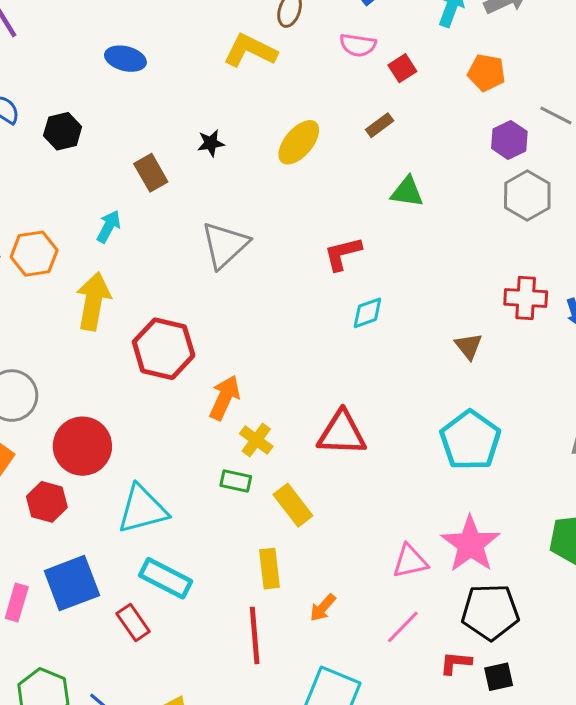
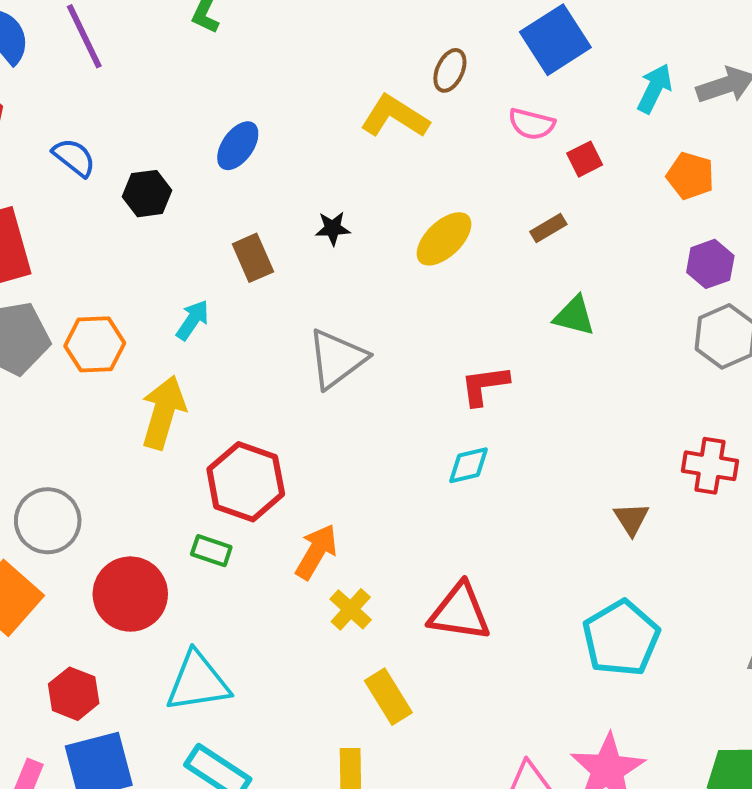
blue ellipse: (125, 59) -> (238, 146), moved, turned -75
cyan diamond: (367, 313) -> (469, 465), moved
green rectangle: (236, 481) -> (211, 551), moved
red hexagon: (47, 502) -> (74, 694), moved

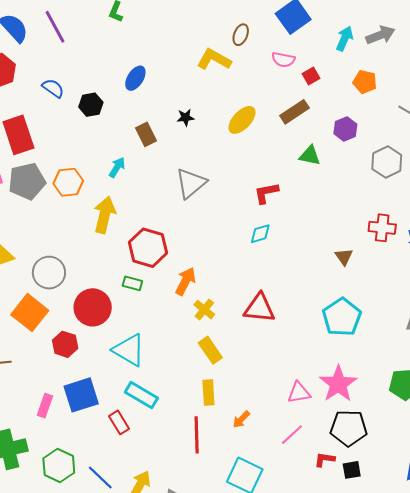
brown rectangle: (548, 228) -> (294, 112), size x1.6
purple hexagon: (710, 264) -> (345, 129), moved
cyan triangle: (198, 682) -> (129, 350), turned 42
red hexagon: (74, 694) -> (65, 344), moved
yellow rectangle: (388, 697) -> (210, 350), moved

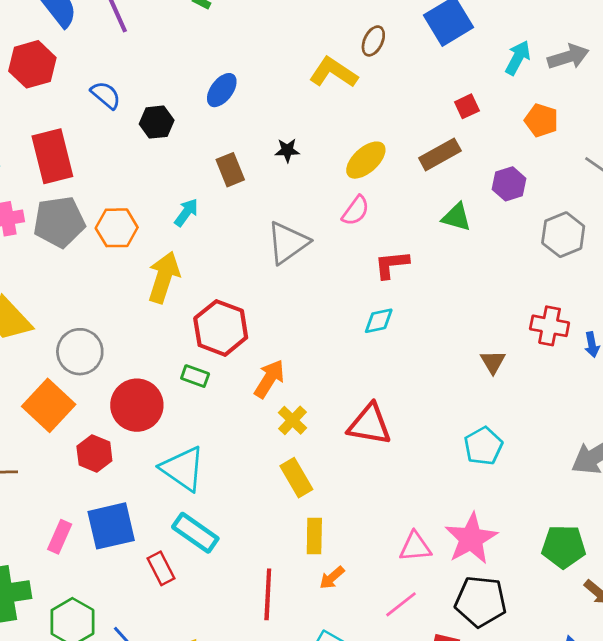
pink semicircle: (283, 60) -> (356, 211), moved, turned -70
cyan pentagon: (342, 317) -> (483, 446), size x0.7
yellow rectangle: (208, 393) -> (314, 536), moved

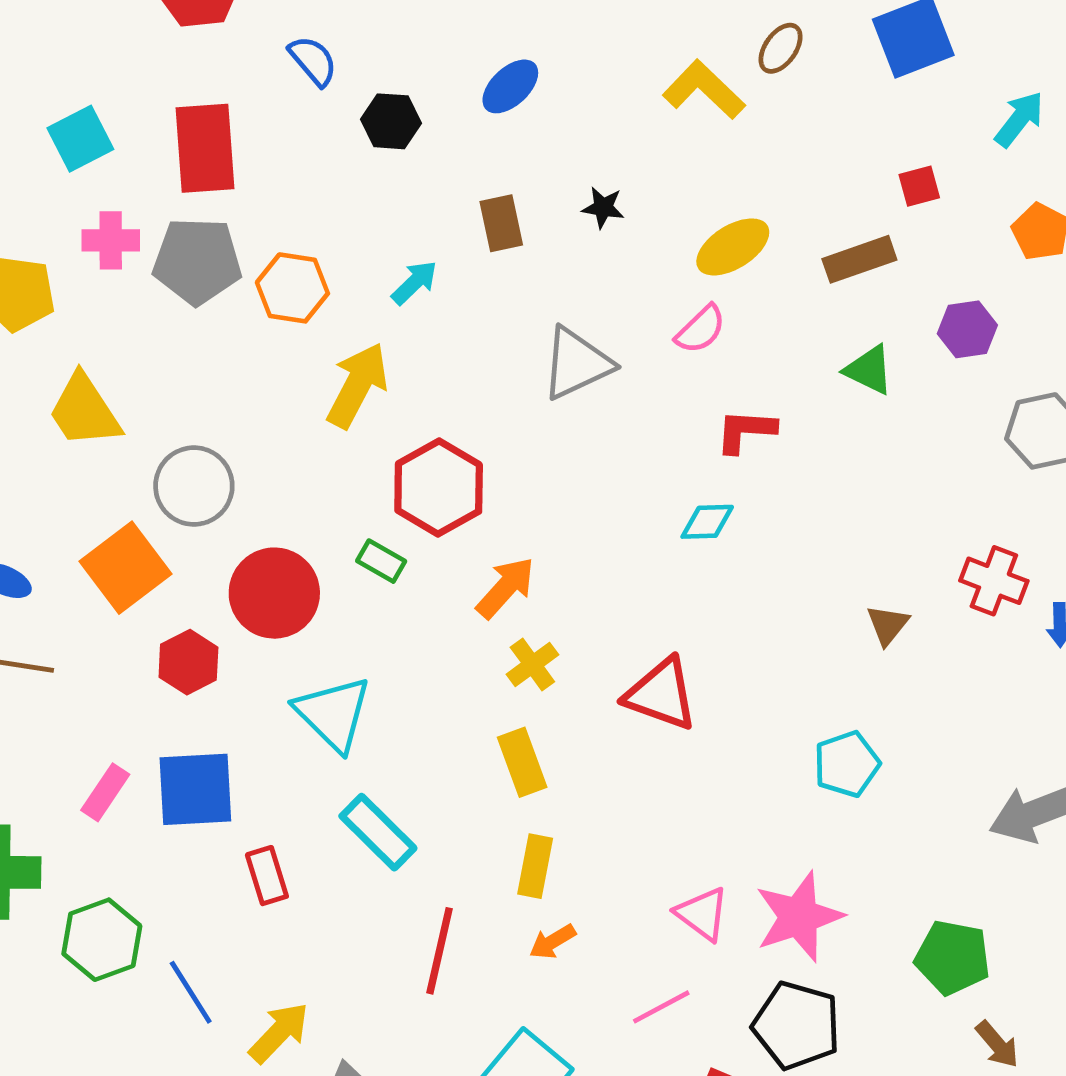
cyan rectangle: (195, 533) -> (378, 832), moved
pink triangle: (415, 547) -> (702, 914), turned 32

